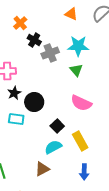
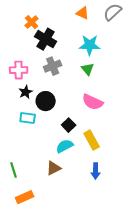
black cross: (34, 40) -> (46, 39), size x1.5
gray cross: (50, 53) -> (53, 66), moved

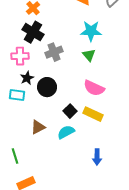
black cross: (46, 39) -> (33, 32), moved
cyan rectangle: (28, 118) -> (17, 95), moved
yellow rectangle: (92, 140) -> (93, 114), moved, turned -36
brown triangle: (54, 168) -> (38, 127), moved

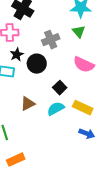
gray cross: (54, 52) -> (51, 40), moved
yellow rectangle: (93, 114) -> (83, 108), moved
blue arrow: (97, 157) -> (87, 134), turned -70

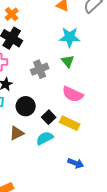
black circle: (37, 64) -> (26, 106), moved
yellow rectangle: (83, 108) -> (70, 123), moved

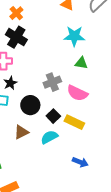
green triangle: (68, 61) -> (81, 63), moved, turned -40
gray cross: (40, 69) -> (52, 82), moved

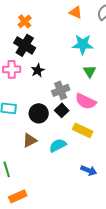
green triangle: (81, 63) -> (90, 71), turned 48
black star: (10, 83) -> (38, 70), moved
black square: (53, 116) -> (62, 110), moved

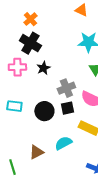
black square: (62, 110) -> (67, 108), turned 32
brown triangle: (30, 140) -> (36, 152), moved

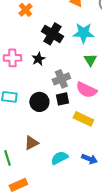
black cross: (30, 43) -> (52, 34), moved
cyan semicircle: (63, 143) -> (59, 158), moved

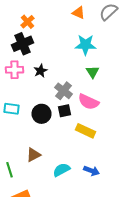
black cross: (52, 34) -> (22, 44), moved, turned 35
gray cross: (61, 79) -> (64, 91), turned -30

